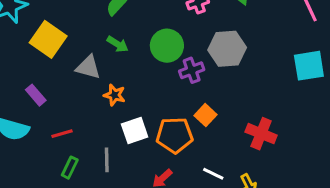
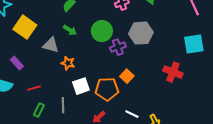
red cross: (261, 134) -> (173, 72), moved

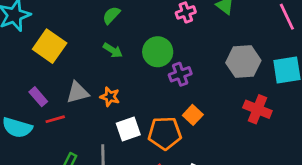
gray hexagon: (141, 33) -> (243, 62), moved
gray triangle: (51, 45) -> (78, 92), moved, turned -30
red line: (34, 88) -> (55, 119), moved

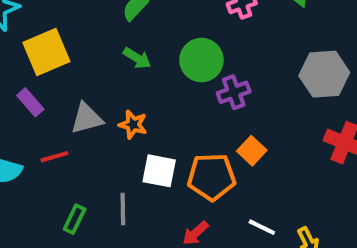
yellow square: (50, 46) -> (46, 52), turned 32
purple rectangle: (38, 97) -> (30, 102), moved
white square: (128, 129) -> (159, 171), turned 30

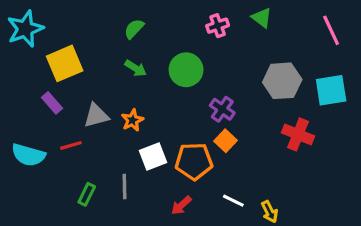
purple cross: (234, 92) -> (222, 109), moved, turned -35
orange star: (133, 124) -> (132, 120), turned 30
white square: (159, 171) -> (153, 156), turned -32

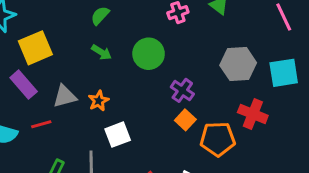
purple rectangle: (52, 103) -> (24, 85), size x1.4
orange pentagon: (194, 161) -> (218, 139), moved

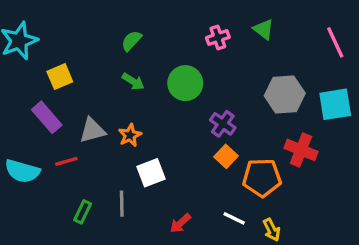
yellow square: (35, 48) -> (60, 77), size x0.7

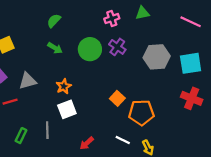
green triangle: (264, 29) -> (142, 13), turned -48
pink line: (335, 42) -> (191, 22), turned -40
purple cross: (223, 124) -> (117, 47), moved
orange star: (130, 135) -> (64, 86), moved
red cross: (301, 150) -> (192, 98), moved

